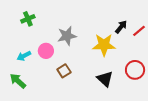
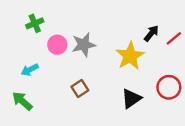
yellow star: (104, 45) -> (130, 56), turned -30
pink circle: (46, 51) -> (57, 45), moved
black triangle: (105, 79) -> (131, 99), turned 42

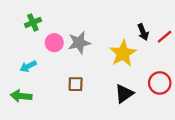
black arrow: (151, 33) -> (143, 32), turned 119
brown square: (80, 89) -> (76, 84), turned 35
green arrow: (22, 101) -> (21, 96), turned -36

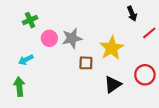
black arrow: (143, 32) -> (132, 14), moved
brown square: (76, 84) -> (86, 63), moved
green arrow: (21, 96) -> (19, 87), turned 78

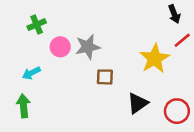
black arrow: (132, 14) -> (174, 14), moved
yellow star: (112, 48) -> (155, 59), moved
red circle: (145, 75) -> (177, 111), moved

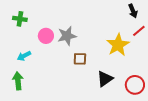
green cross: (37, 25) -> (20, 19), moved, turned 32

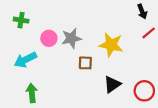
yellow star: (118, 45) -> (111, 45), moved, turned -30
cyan arrow: (24, 56) -> (25, 60), size x1.5
green arrow: (18, 81) -> (32, 93), moved

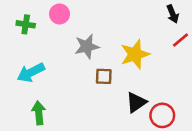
pink circle: (49, 38) -> (60, 14), moved
yellow star: (111, 45) -> (135, 54), turned -30
red circle: (144, 91) -> (162, 115), moved

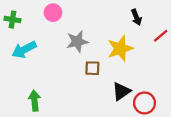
black arrow: (173, 14) -> (136, 17), moved
green cross: (26, 24) -> (12, 20), moved
cyan arrow: (31, 72) -> (24, 50), moved

